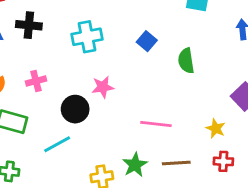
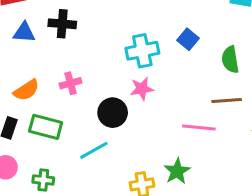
cyan cross: (87, 37) -> (142, 51), moved
brown line: (176, 163) -> (227, 101), moved

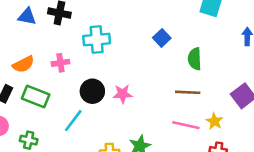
cyan cross: (142, 51) -> (97, 40), moved
pink star: (142, 89) -> (123, 94), moved
pink line: (199, 127) -> (186, 125), moved
cyan line: (94, 150) -> (73, 121), turned -30

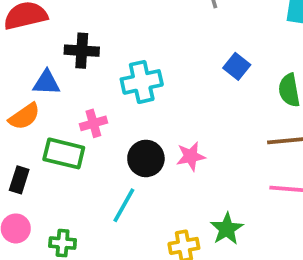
blue triangle: (27, 16) -> (46, 83), moved
orange semicircle: (23, 64) -> (24, 116), moved
green rectangle: (36, 96) -> (64, 153), moved

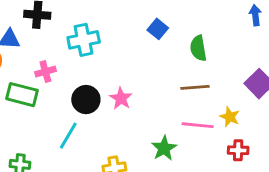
pink star: (191, 156) -> (121, 98), turned -30
green star: (227, 229) -> (164, 148), moved

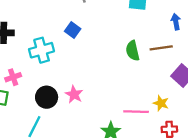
blue square: (158, 29) -> (73, 30), moved
brown line: (195, 87) -> (161, 48), moved

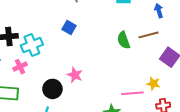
cyan cross: (42, 50) -> (32, 45), moved
pink cross: (13, 77) -> (20, 67), moved
pink star: (74, 94) -> (75, 75), moved

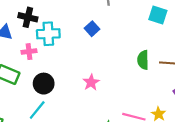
pink star: (75, 75) -> (91, 82), moved
black circle: (52, 89) -> (44, 84), moved

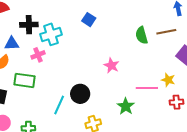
pink star: (91, 82) -> (111, 66), moved
black circle: (44, 84) -> (80, 94), moved

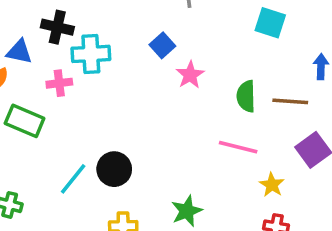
pink star: (111, 66) -> (190, 75), moved
pink line: (147, 88) -> (238, 147), moved

